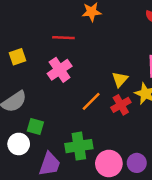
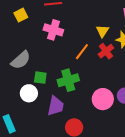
yellow square: (17, 57) -> (21, 15), moved
pink cross: (60, 70) -> (53, 30), turned -30
green cross: (79, 146) -> (68, 80), moved

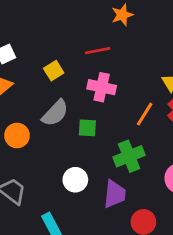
gray semicircle: (21, 60) -> (55, 113), moved
green square: (40, 78) -> (87, 128), moved

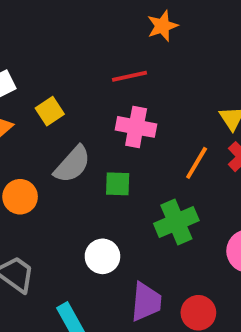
yellow square: (54, 71) -> (50, 111), moved
purple trapezoid: (115, 194) -> (146, 302), moved

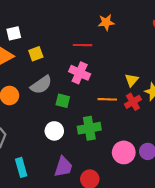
orange line: (197, 163) -> (107, 99), turned 48
white circle: (102, 256) -> (54, 131), moved

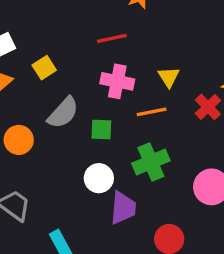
yellow triangle: (132, 80) -> (169, 77), moved
orange line: (107, 99) -> (152, 112), moved
purple trapezoid: (63, 167) -> (123, 208), moved

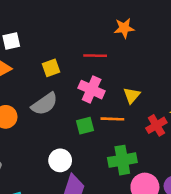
yellow square: (44, 68) -> (51, 68), moved
green square: (101, 130) -> (85, 126), moved, turned -30
green cross: (151, 162) -> (122, 160), moved

